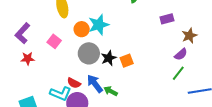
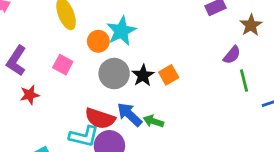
purple semicircle: (181, 54) -> (232, 55), moved
green line: (178, 73) -> (244, 81), turned -42
red semicircle: (74, 83) -> (100, 118), size x1.5

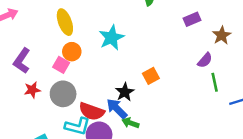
orange circle: (98, 41) -> (72, 52), moved
gray circle: (114, 74) -> (63, 94), moved
black star: (143, 75) -> (125, 92), moved
green arrow: (153, 121) -> (130, 123), moved

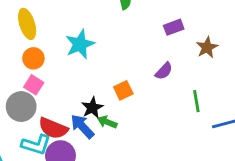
purple semicircle: (205, 60) -> (164, 71), moved
pink square: (61, 65) -> (34, 85), moved
green arrow: (130, 123) -> (107, 122), moved

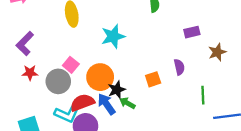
orange circle: (33, 58) -> (100, 77), moved, size x1.5
purple semicircle: (164, 71) -> (179, 67), turned -63
orange square: (123, 90) -> (153, 79), moved
red semicircle: (53, 128) -> (82, 103), turned 130

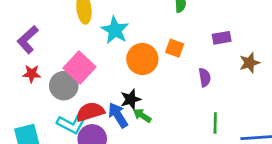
cyan star: (113, 36) -> (115, 30), moved, turned -30
pink square: (71, 65) -> (79, 67), size x1.6
orange circle: (100, 77) -> (142, 59), moved
orange square: (153, 79) -> (175, 48), moved, turned 35
green line: (203, 95) -> (215, 123), moved

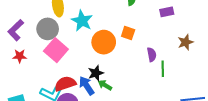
purple rectangle: (222, 38) -> (167, 12), moved
gray circle: (64, 86) -> (48, 29), moved
green line: (215, 123) -> (163, 69), moved

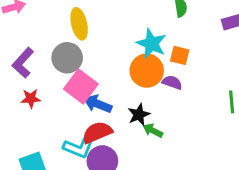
cyan star: (82, 21) -> (151, 44), moved
purple semicircle: (152, 55) -> (172, 82), moved, turned -56
blue arrow: (87, 86) -> (98, 104), moved, turned -30

